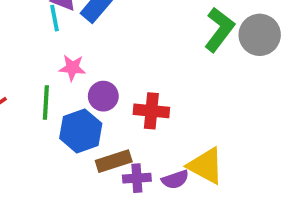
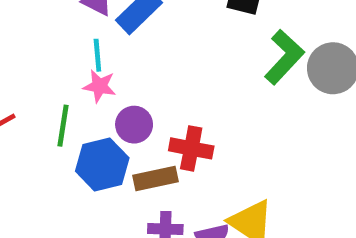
cyan line: (54, 18) -> (97, 55), moved
brown rectangle: (114, 161) -> (155, 179), moved

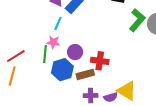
cyan line: (97, 55) -> (58, 23), turned 32
pink star: (99, 86) -> (53, 42), moved

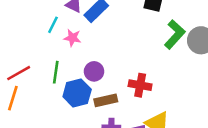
cyan line: (58, 23) -> (53, 25), moved
pink star: (53, 42) -> (72, 38), moved
red cross: (100, 61) -> (140, 85), moved

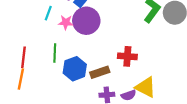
purple circle: (94, 71) -> (86, 21), moved, size x1.6
red line: (19, 73) -> (24, 57), turned -48

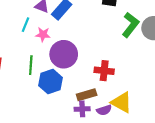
purple circle: (86, 21) -> (64, 54), moved
brown rectangle: (100, 72) -> (87, 95), moved

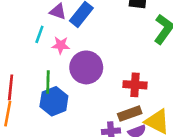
blue hexagon: (51, 82) -> (54, 101), moved
brown rectangle: (87, 95) -> (130, 114), moved

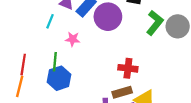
pink star: (61, 45) -> (73, 39), moved
purple circle: (86, 67) -> (108, 17), moved

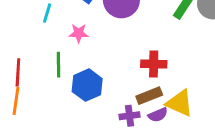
blue hexagon: (59, 78) -> (87, 85), moved

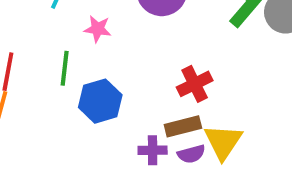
red cross: (154, 64) -> (195, 84), turned -35
yellow triangle: (180, 103) -> (223, 142), turned 32

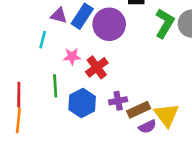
red cross: (195, 84) -> (97, 67), moved
purple cross: (153, 150) -> (118, 101), moved

